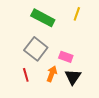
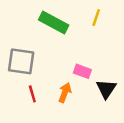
gray square: (36, 49) -> (21, 61), moved, turned -30
black triangle: (73, 77) -> (106, 89), moved

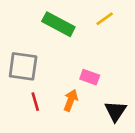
yellow line: (96, 18) -> (105, 19), turned 36
black triangle: (106, 89) -> (115, 111), moved

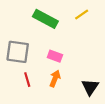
pink rectangle: (90, 77) -> (55, 56), moved

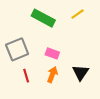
gray square: (18, 52) -> (17, 49), turned -30
black triangle: (90, 87) -> (81, 73), moved

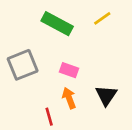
orange arrow: (52, 75) -> (69, 98), turned -42
red line: (26, 76) -> (49, 117), moved

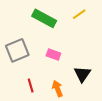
orange arrow: (69, 98) -> (58, 89), moved
red line: (49, 117) -> (31, 85), moved

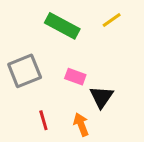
black triangle: (82, 74) -> (101, 97), moved

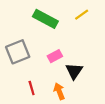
pink rectangle: (75, 77) -> (55, 56), turned -48

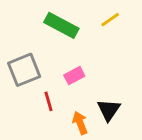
black triangle: (74, 71) -> (109, 110), moved
red line: (32, 88) -> (49, 101), moved

